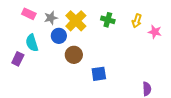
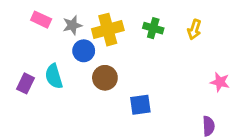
yellow cross: (76, 21) -> (108, 30), turned 30
pink star: (155, 32) -> (220, 82), moved
cyan semicircle: (32, 43) -> (54, 76), moved

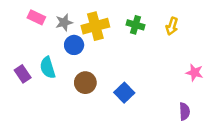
brown circle: (105, 78) -> (85, 83), moved
purple rectangle: (25, 83) -> (23, 74), turned -60
blue square: (140, 105) -> (124, 93), turned -36

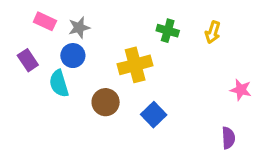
yellow cross: (95, 26) -> (135, 65), moved
blue circle: (74, 45) -> (73, 56), moved
purple rectangle: (23, 74) -> (28, 60), moved

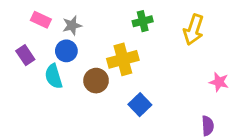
green cross: (168, 31) -> (143, 21), moved, turned -30
yellow arrow: (213, 32) -> (194, 30), size x1.5
brown circle: (106, 102) -> (96, 81), moved

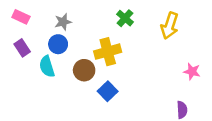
pink rectangle: (41, 20) -> (21, 17), moved
green cross: (143, 21) -> (125, 18), turned -35
blue square: (140, 105) -> (108, 91), moved

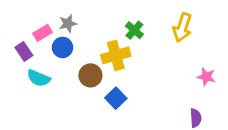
pink rectangle: (21, 17) -> (43, 33), moved, turned -56
green cross: (125, 18) -> (134, 30), moved
cyan semicircle: (47, 66) -> (39, 78), moved, turned -50

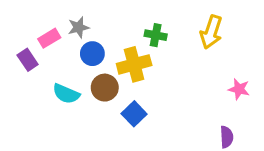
green cross: (134, 30) -> (156, 35), turned -30
blue circle: (63, 47) -> (92, 54), moved
cyan semicircle: (39, 78) -> (66, 94), moved

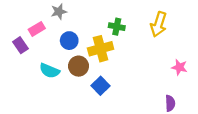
gray star: (78, 27) -> (59, 12), moved

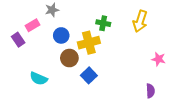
cyan semicircle: (49, 71) -> (39, 79), moved

